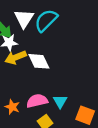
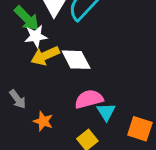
pink semicircle: (37, 101) -> (89, 99), moved

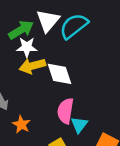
green arrow: (27, 18) -> (21, 30), turned -85
pink semicircle: (89, 99) -> (65, 111), turned -75

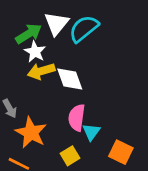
white star: (27, 47) -> (35, 52), turned 30
orange star: (21, 124) -> (31, 133), size x1.6

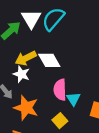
white star: (35, 52) -> (21, 74), moved

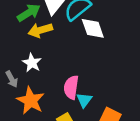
yellow arrow: (26, 58) -> (40, 30), moved
white diamond: (49, 60) -> (93, 28), moved

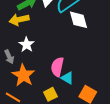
yellow arrow: (40, 30) -> (19, 20), moved
cyan triangle: (84, 100) -> (67, 78), turned -40

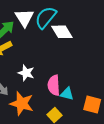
white star: (27, 45) -> (26, 73), moved

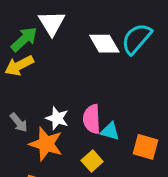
cyan semicircle: (46, 17) -> (137, 39), moved
white star: (26, 73) -> (57, 118), moved

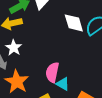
white star: (57, 118) -> (14, 48), moved

